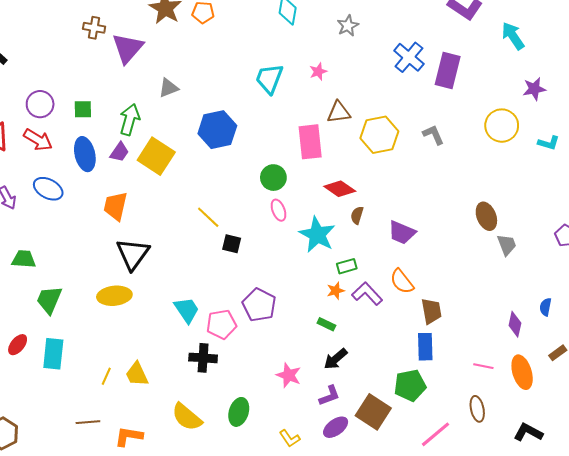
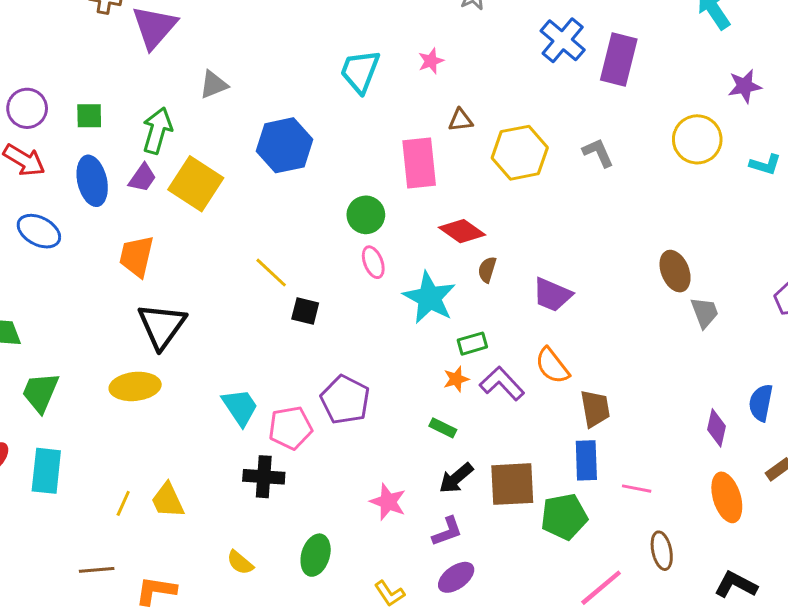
brown triangle: (339, 112) -> (461, 120), size x0.7
blue semicircle: (546, 307) -> (761, 403), size x1.4
pink line: (483, 366) -> (637, 489), moved
brown square: (373, 412) -> (512, 484), moved, turned -36
yellow semicircle: (187, 417) -> (240, 563), size x0.6

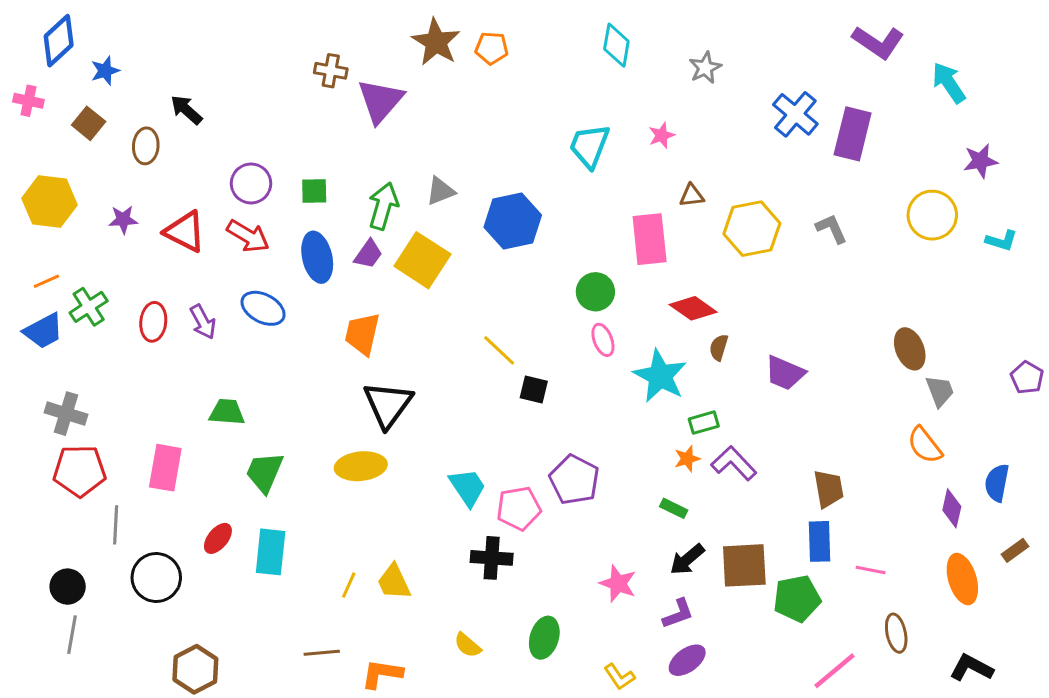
gray triangle: (213, 85) -> (441, 191), moved
orange semicircle: (552, 366) -> (925, 445), moved

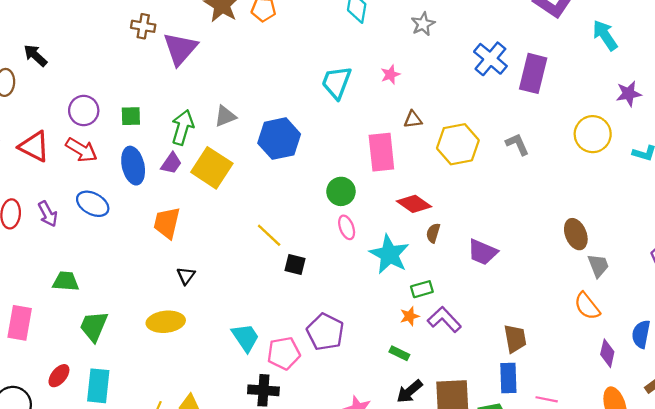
black triangle: (388, 405) -> (186, 276), size x0.5

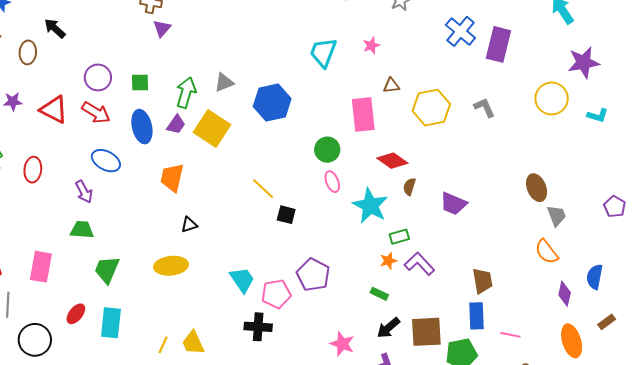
purple triangle: (180, 49) -> (162, 28), moved, size x0.6
purple star: (629, 94) -> (584, 62), size x1.4
purple arrow: (48, 214) -> (84, 192), moved
black triangle: (186, 276) -> (189, 225), turned 36

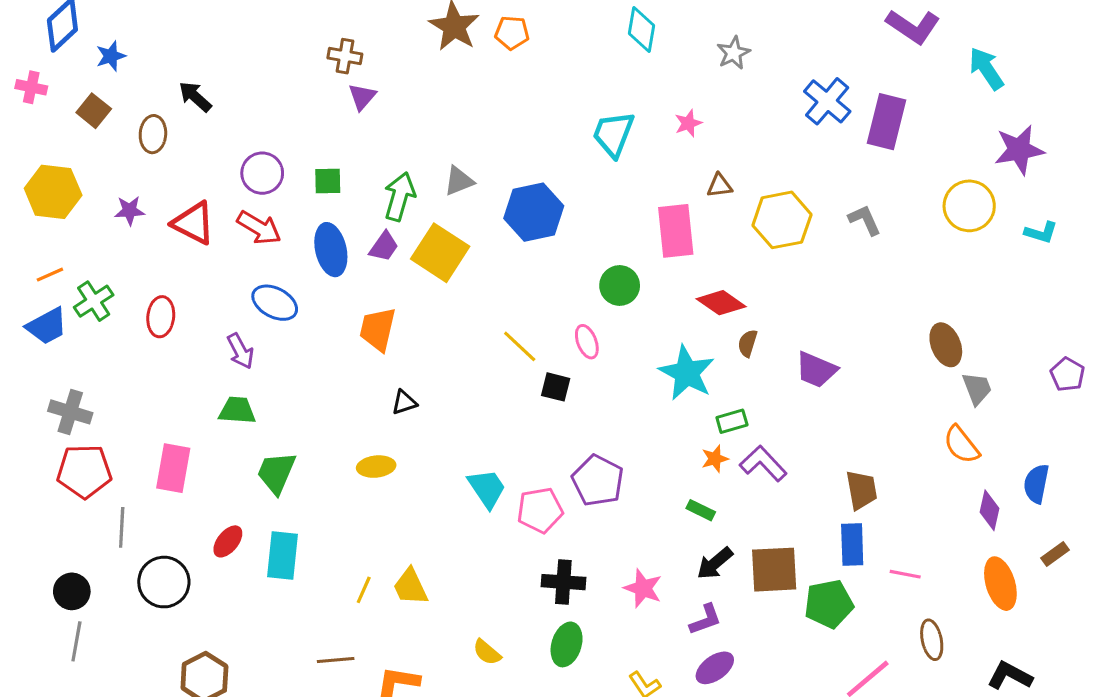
pink ellipse: (332, 182) -> (587, 342), moved
yellow ellipse: (171, 266) -> (376, 467), size x0.7
black cross: (258, 327) -> (563, 582), moved

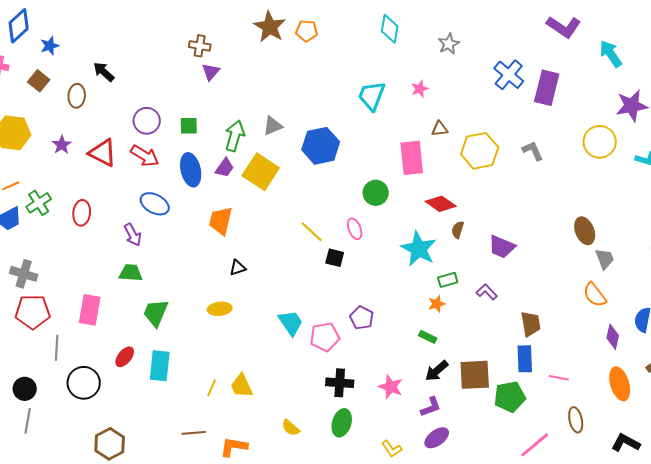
purple star: (130, 211) -> (62, 145), turned -30
purple L-shape: (763, 463) -> (487, 292), moved, size x0.7
purple pentagon: (598, 481) -> (362, 318), size x0.7

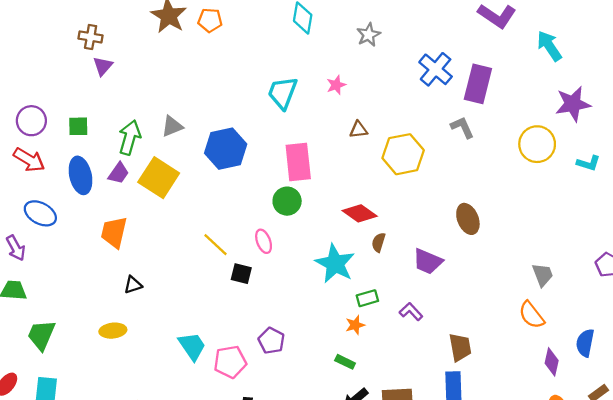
gray L-shape: (533, 151) -> (462, 127), moved
pink rectangle: (412, 158) -> (298, 162), moved
brown ellipse: (585, 231) -> (468, 219), moved

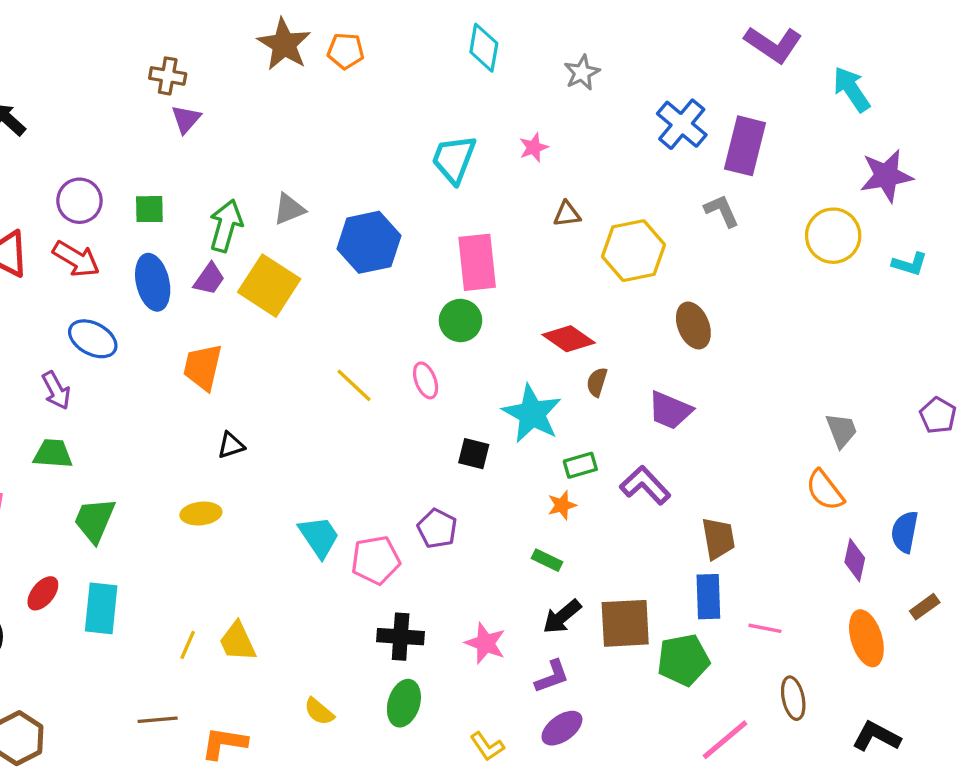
brown ellipse: (468, 219) -> (693, 326), moved
black square: (241, 274) -> (474, 454), moved
purple L-shape: (411, 312) -> (645, 485), size x1.4

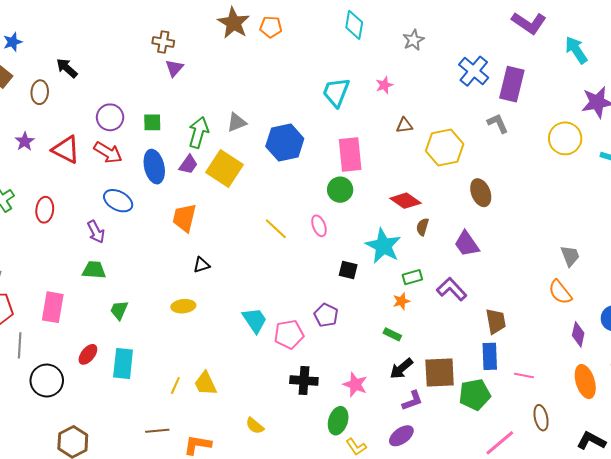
purple trapezoid: (670, 410) -> (467, 244), turned 32
green trapezoid: (94, 520) -> (119, 310), size x0.7
purple L-shape: (552, 677) -> (412, 401), moved
green ellipse: (404, 703) -> (338, 421), moved

